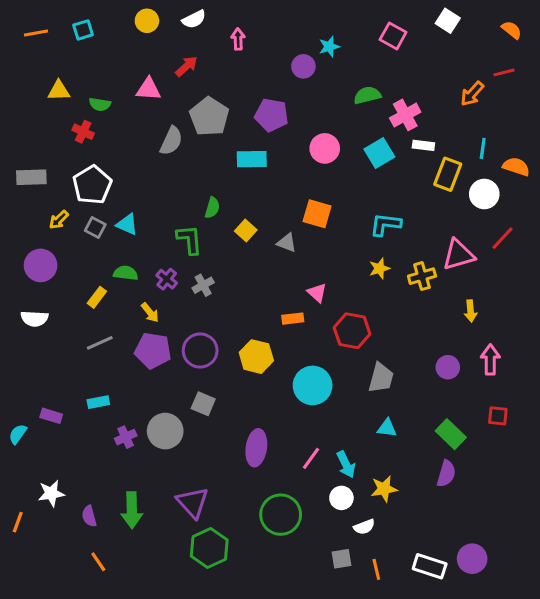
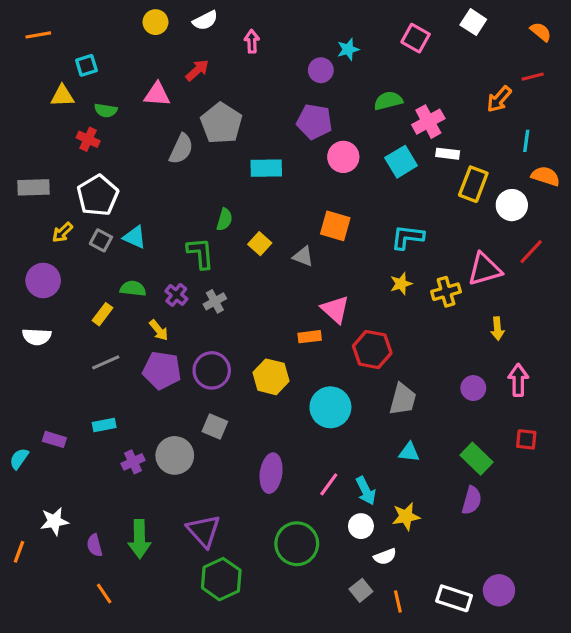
cyan square: (83, 30) -> (86, 65), moved
purple pentagon: (272, 115) -> (314, 122), moved
cyan line: (483, 148) -> (526, 141), moved
pink triangle: (317, 293) -> (335, 309), size x1.4
gray square: (341, 559) -> (361, 590), turned -30

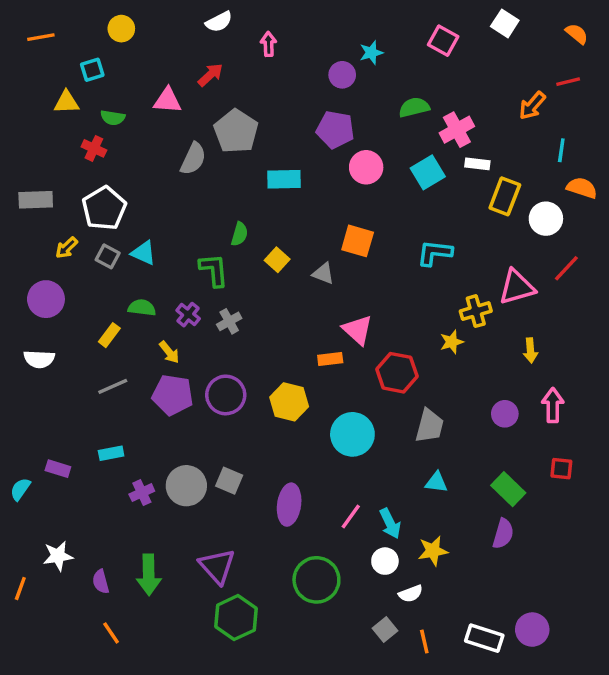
yellow circle: (155, 22) -> (121, 29), moved
yellow star: (401, 284) -> (452, 342), moved
gray square: (215, 427) -> (229, 481), moved

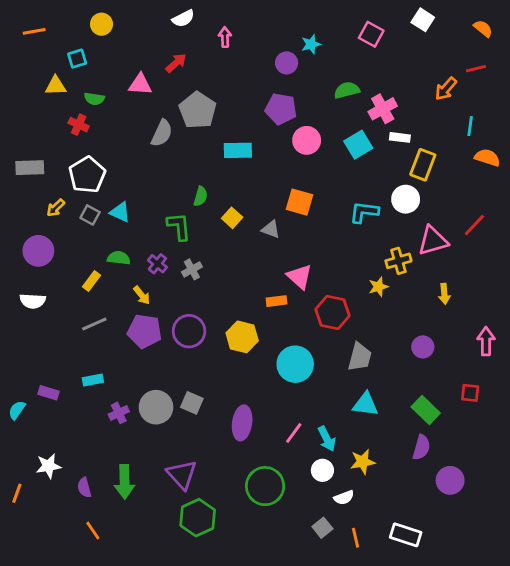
white circle: (546, 219) -> (406, 199), moved
pink arrow: (553, 405) -> (486, 341), moved
cyan triangle: (436, 482) -> (365, 404), size x1.4
purple circle: (532, 630) -> (450, 480), moved

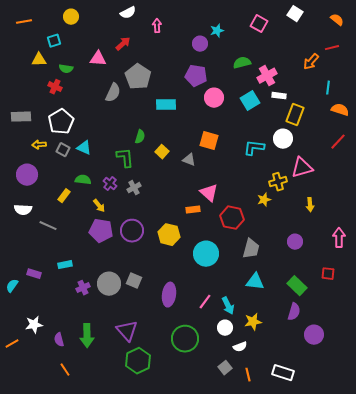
yellow arrow: (56, 208) -> (39, 145), turned 40
red line: (474, 225) -> (338, 142), moved
gray line: (94, 324) -> (48, 226), moved, turned 48
orange line: (17, 493) -> (12, 344), turned 40

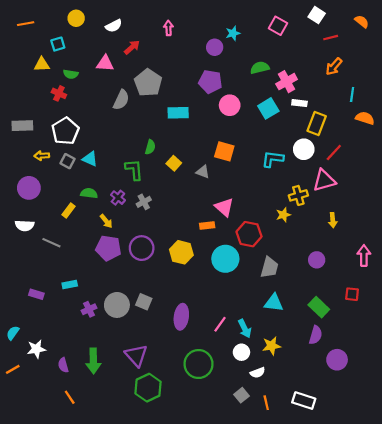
white semicircle: (128, 13) -> (114, 26), moved
red line: (332, 48) -> (331, 38), moved
red line: (338, 142) -> (334, 152), moved
cyan circle: (206, 254) -> (225, 259), moved
cyan semicircle: (12, 286) -> (13, 333), moved

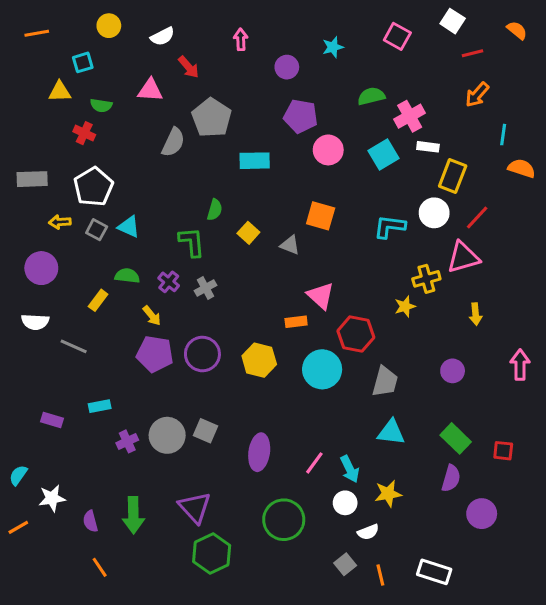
red arrow: (132, 47) -> (189, 67), turned 91
purple circle: (215, 47) -> (287, 67), moved
red square: (352, 294) -> (503, 451), moved

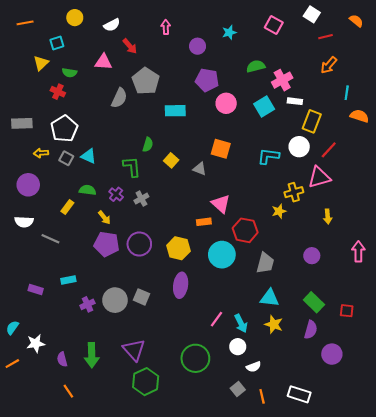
yellow triangle: (60, 92) -> (41, 63), turned -42
purple ellipse: (259, 452) -> (181, 285), moved
yellow star: (388, 494) -> (274, 324), moved, turned 30

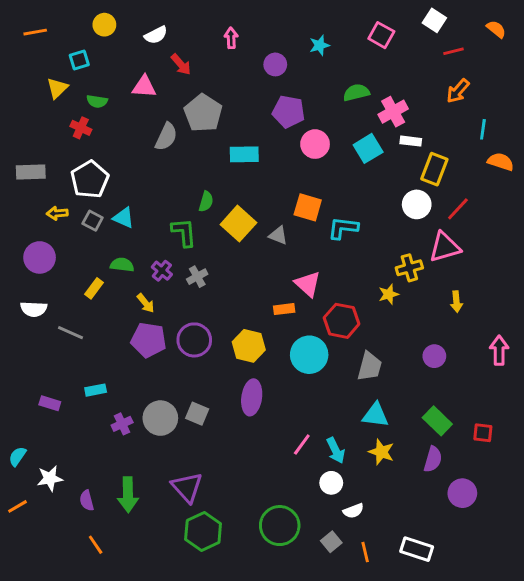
cyan L-shape: (268, 156) -> (343, 228), moved
yellow square: (171, 160) -> (238, 224), size x1.6
green circle: (195, 358) -> (280, 526), moved

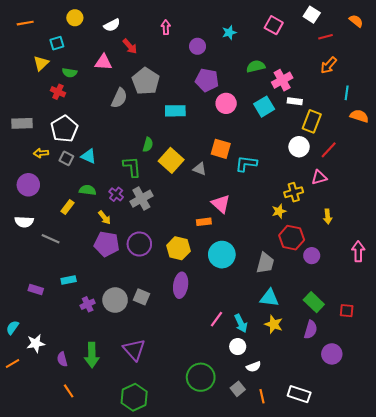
pink triangle: (445, 247) -> (319, 177), size x0.7
gray cross: (197, 277) -> (141, 199), size x1.5
red hexagon: (342, 321) -> (292, 238), moved
green hexagon: (203, 531) -> (134, 397), moved

